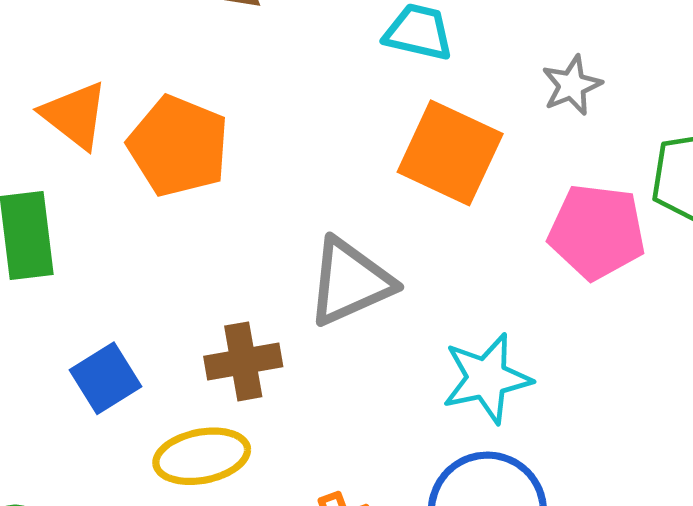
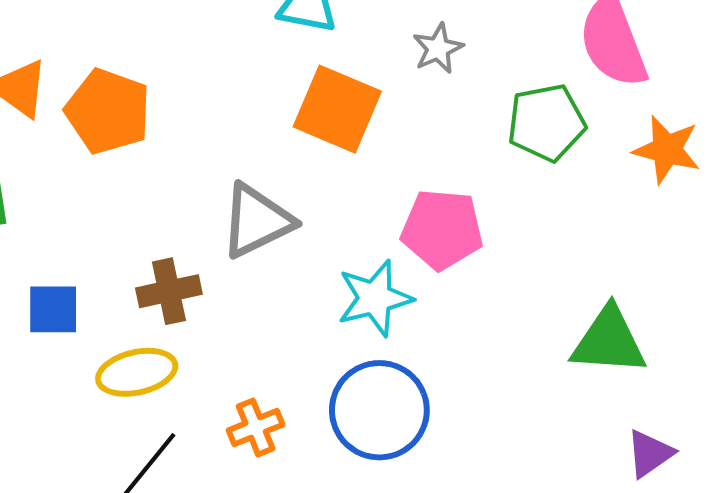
pink pentagon: (597, 232) -> (442, 229), moved
blue square: (105, 378) -> (53, 309), turned 34

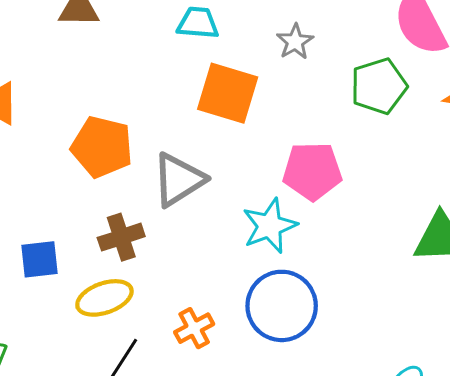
orange pentagon: (108, 111) -> (102, 147), moved

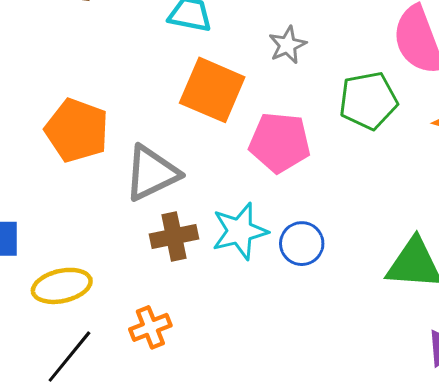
pink pentagon: (312, 171) -> (280, 142), moved
brown cross: (121, 237) -> (174, 236), moved
blue circle: (282, 306) -> (302, 244), moved, size x0.6

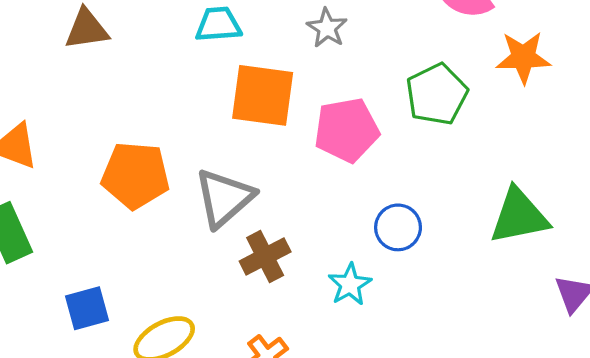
green pentagon: (368, 101) -> (437, 94), moved
cyan star: (240, 231) -> (350, 284), moved, size x0.7

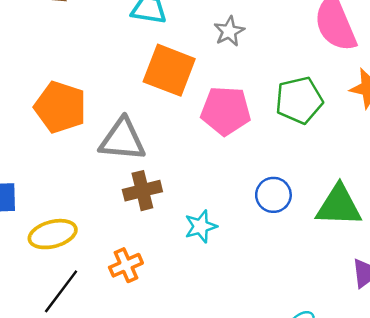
gray triangle: (224, 198) -> (122, 140), turned 33
blue circle: (398, 227) -> (273, 195), moved

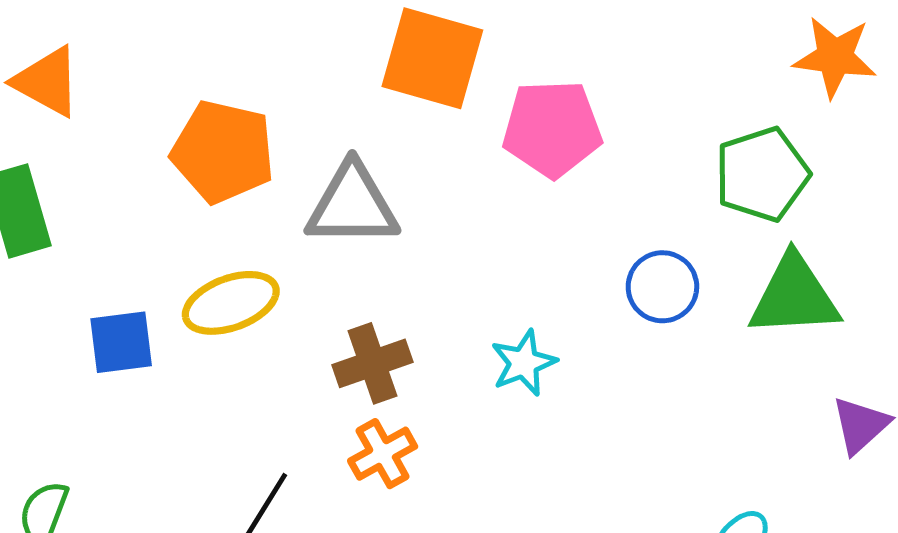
green pentagon: (299, 100) -> (762, 174), moved
brown cross: (142, 191) -> (372, 363), moved
yellow ellipse: (53, 234) -> (231, 303), moved

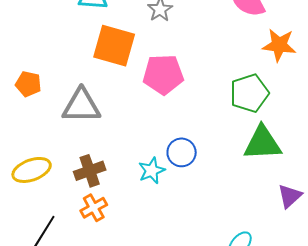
orange pentagon: (223, 152) -> (28, 84), size x0.6
blue circle: (662, 287) -> (182, 152), moved
yellow ellipse: (231, 303) -> (32, 170), moved

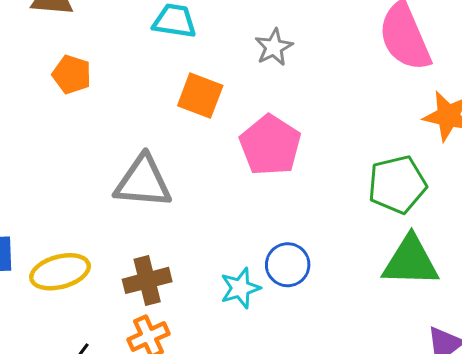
orange square: (114, 46) -> (200, 96), size x0.7
pink pentagon: (163, 74) -> (270, 145), turned 30
orange pentagon: (28, 84) -> (72, 74), moved

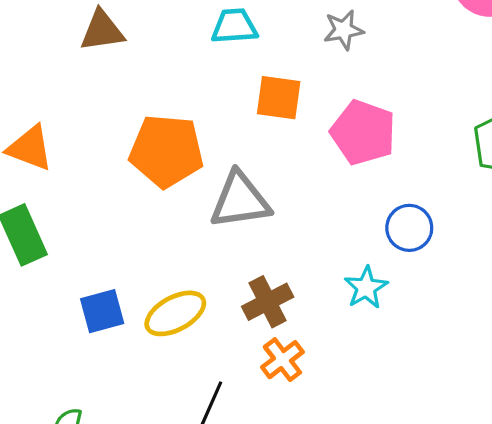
gray star: (274, 47) -> (343, 30), turned 30
orange pentagon: (72, 74) -> (166, 151), moved, size x1.8
blue circle: (288, 265) -> (409, 228), moved

